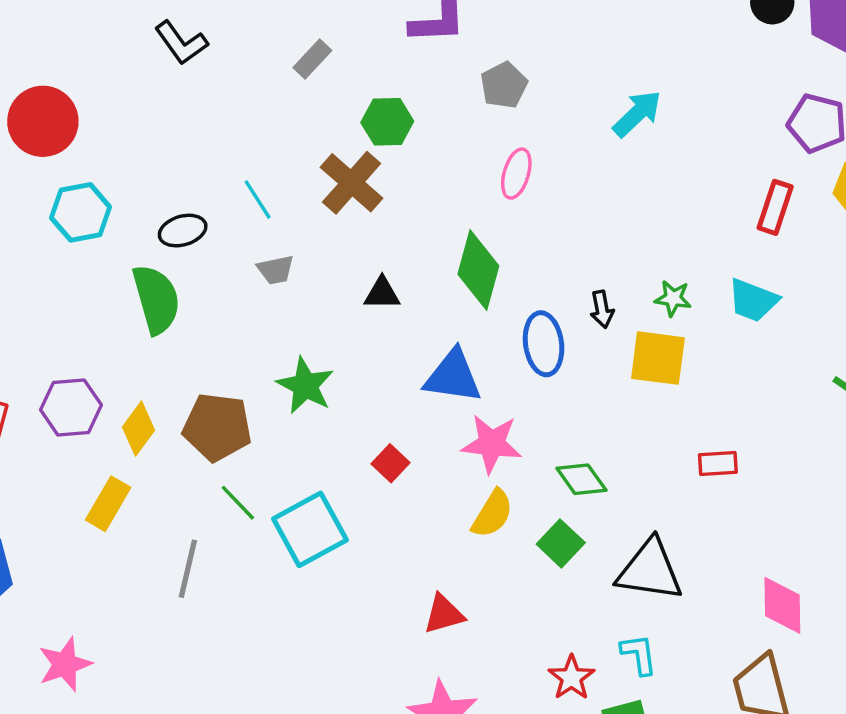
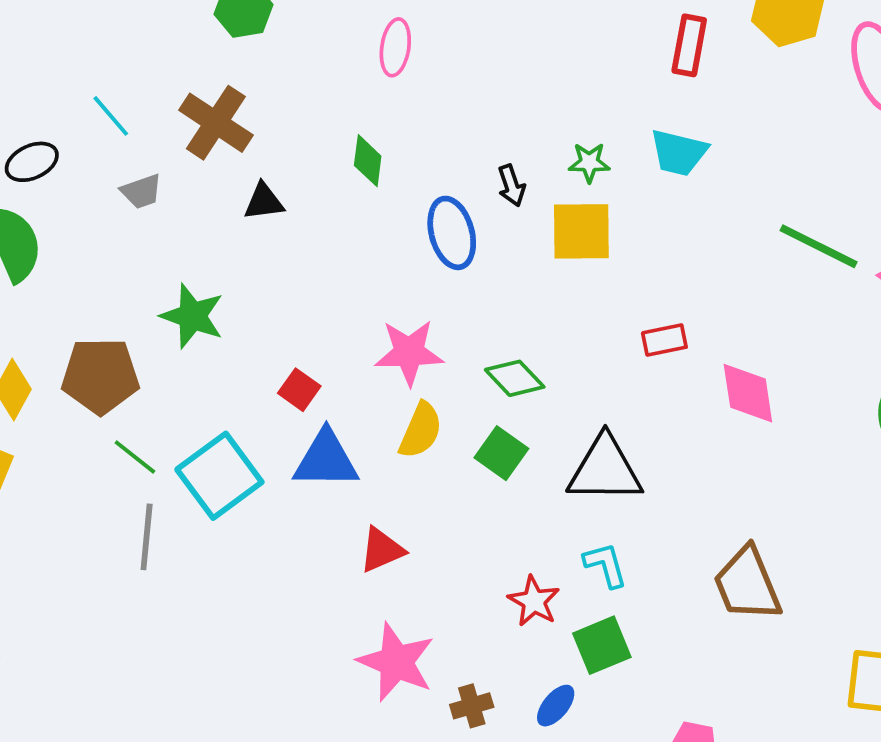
brown cross: (352, 183) -> (216, 123), moved
green diamond: (478, 270) -> (368, 161), size x0.6
blue triangle: (453, 376) -> (326, 460), moved
gray line: (188, 569) -> (147, 537), moved
pink diamond: (782, 605) -> (748, 393), moved

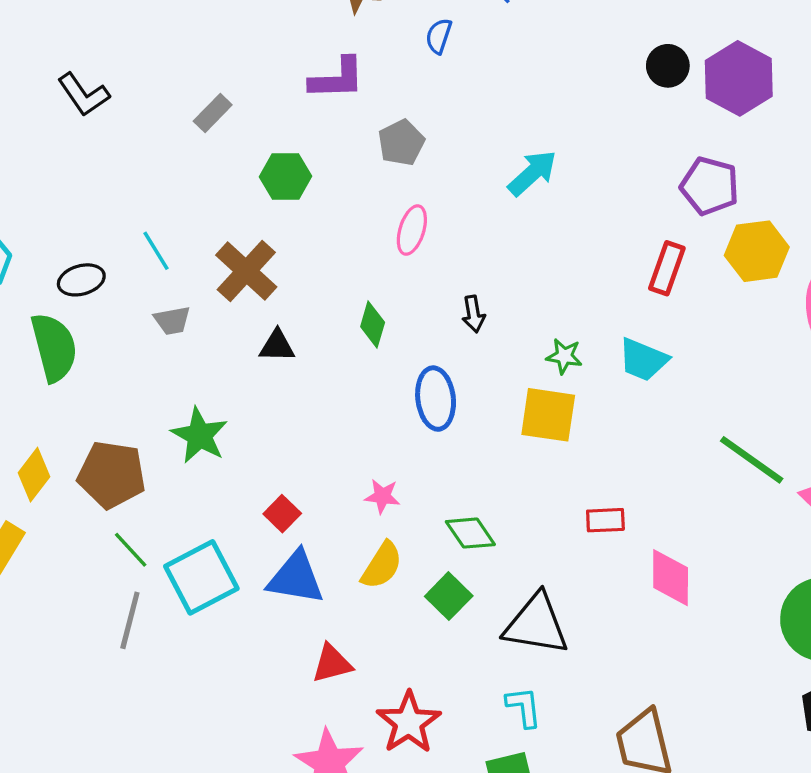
black arrow: (512, 186) -> (474, 314), moved
pink star: (409, 352) -> (382, 496), size x0.6
red star: (534, 601) -> (409, 722), moved, size x1.4

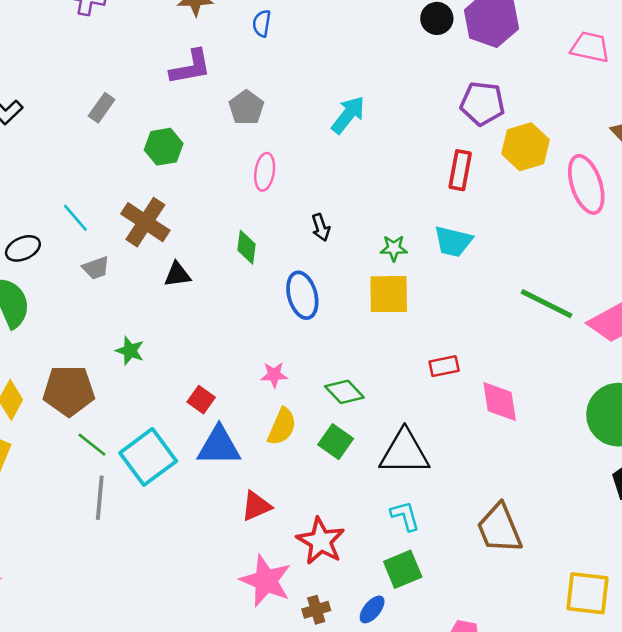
green star: (200, 435) -> (130, 351), size x0.7

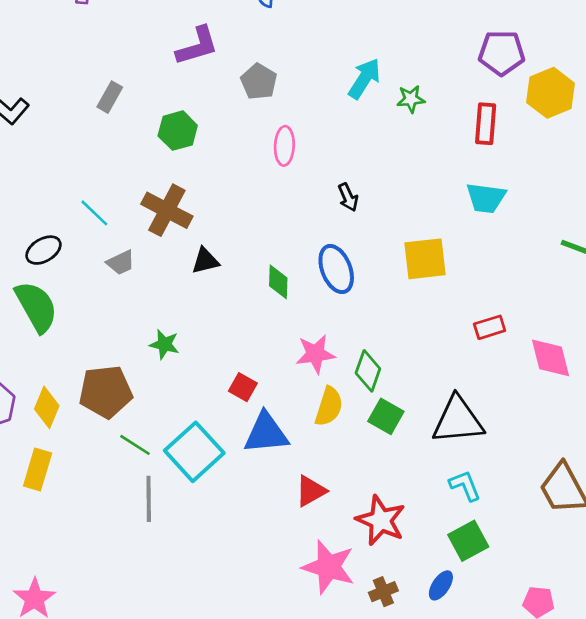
green diamond: (246, 247) -> (278, 282), moved
green star: (394, 248) -> (411, 99), moved
pink star: (274, 375) -> (315, 354), size x1.4
green diamond: (344, 392) -> (368, 371), moved, turned 69

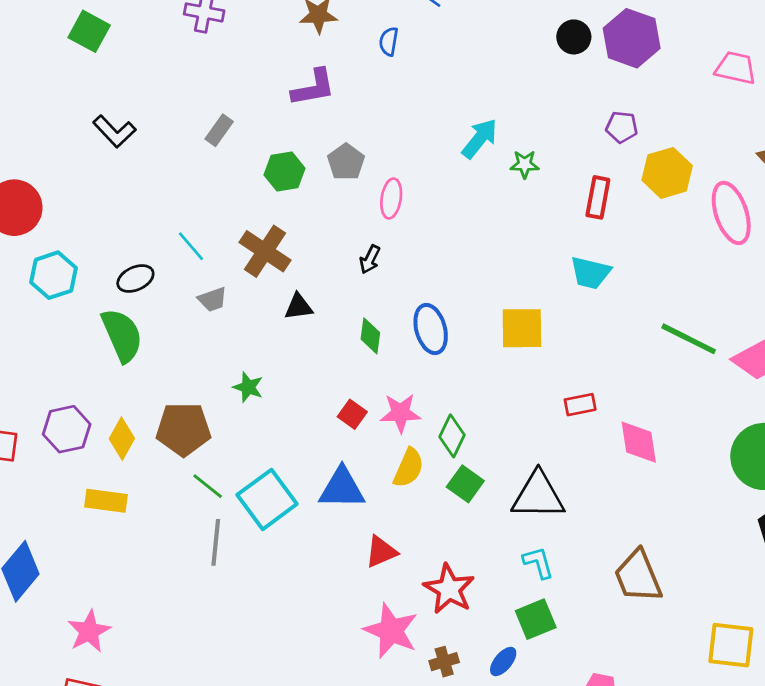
purple pentagon: (502, 53) -> (622, 127), size x0.7
gray pentagon: (259, 82) -> (346, 162), moved
black arrow: (348, 197) -> (370, 259), moved, turned 44
red square: (243, 387) -> (352, 414), moved
yellow rectangle: (38, 470) -> (106, 501), turned 75

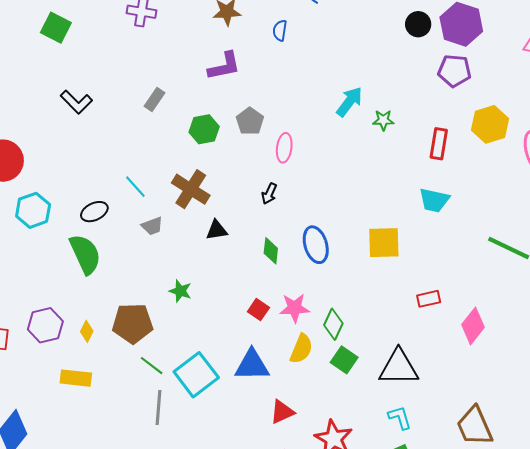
purple pentagon: (622, 127) -> (454, 71), moved, size x1.4
yellow diamond: (122, 439) -> (87, 331), size x0.7
pink diamond: (639, 442) -> (473, 326), turned 48

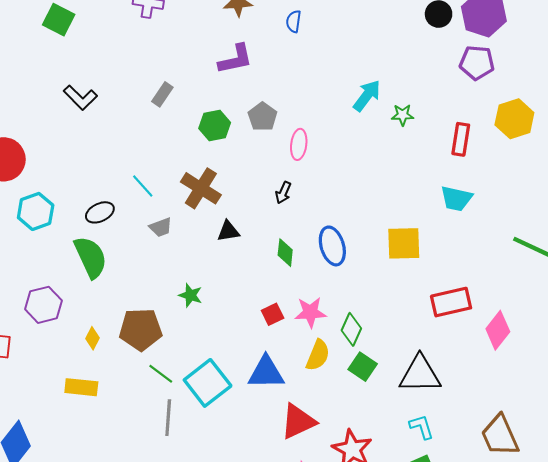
red rectangle: (429, 299) -> (451, 302), size x1.6
red square: (258, 310) -> (273, 314), turned 30
purple hexagon: (45, 325) -> (43, 305), moved
red triangle: (282, 412) -> (298, 422), size x1.4

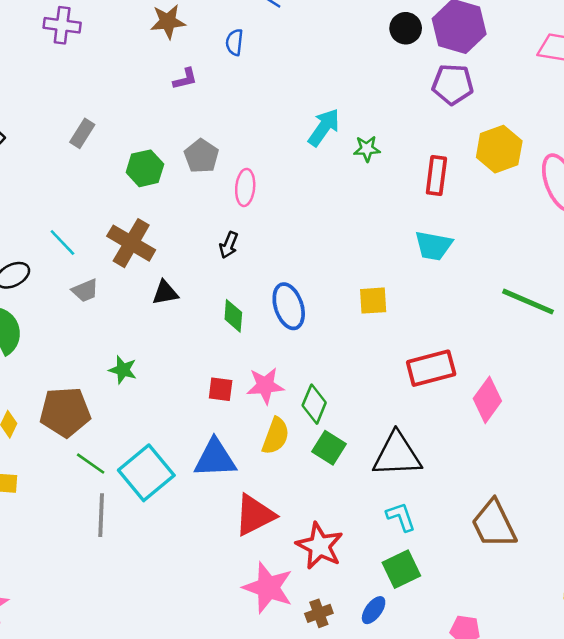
purple L-shape: (235, 59) -> (185, 79), moved, size x0.6
yellow square: (404, 243) -> (373, 301), size x0.7
red square: (273, 314) -> (221, 389), turned 35

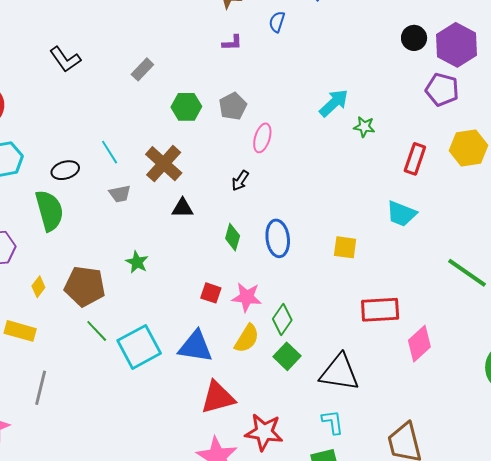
gray line: (101, 515) -> (41, 388), moved
red star: (320, 546) -> (264, 432), turned -30

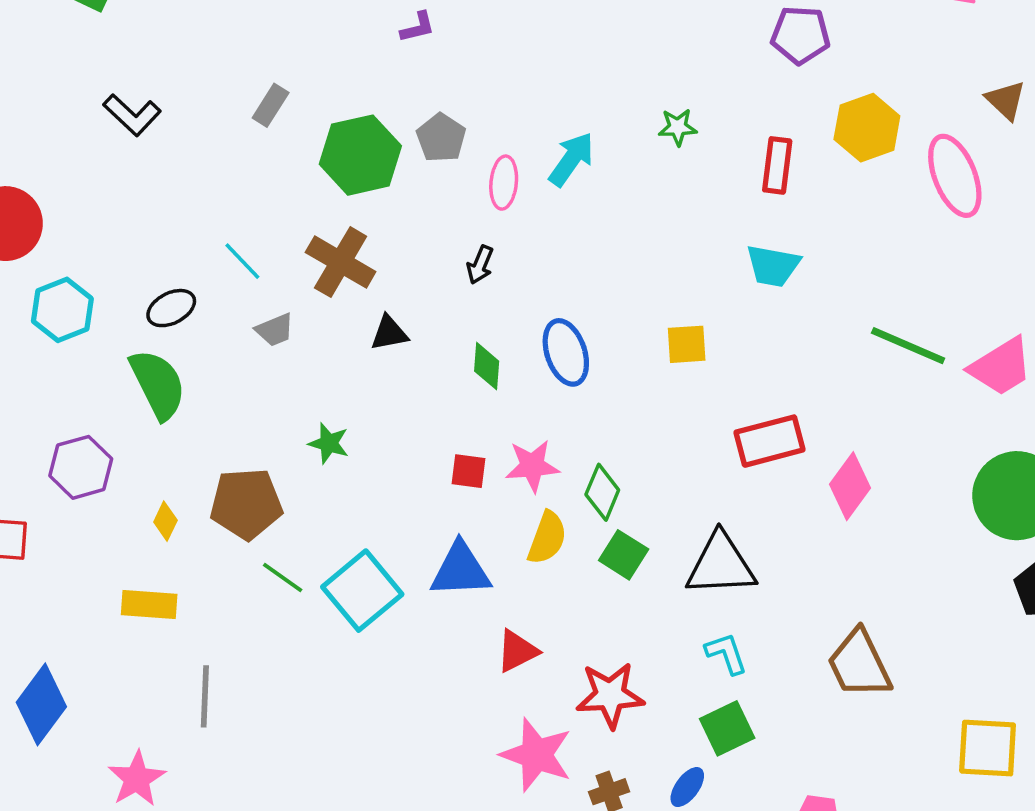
cyan arrow: (334, 103) -> (571, 159), moved
green hexagon: (186, 107) -> (360, 155), size x1.5
red triangle: (218, 397) -> (517, 651), size x0.7

